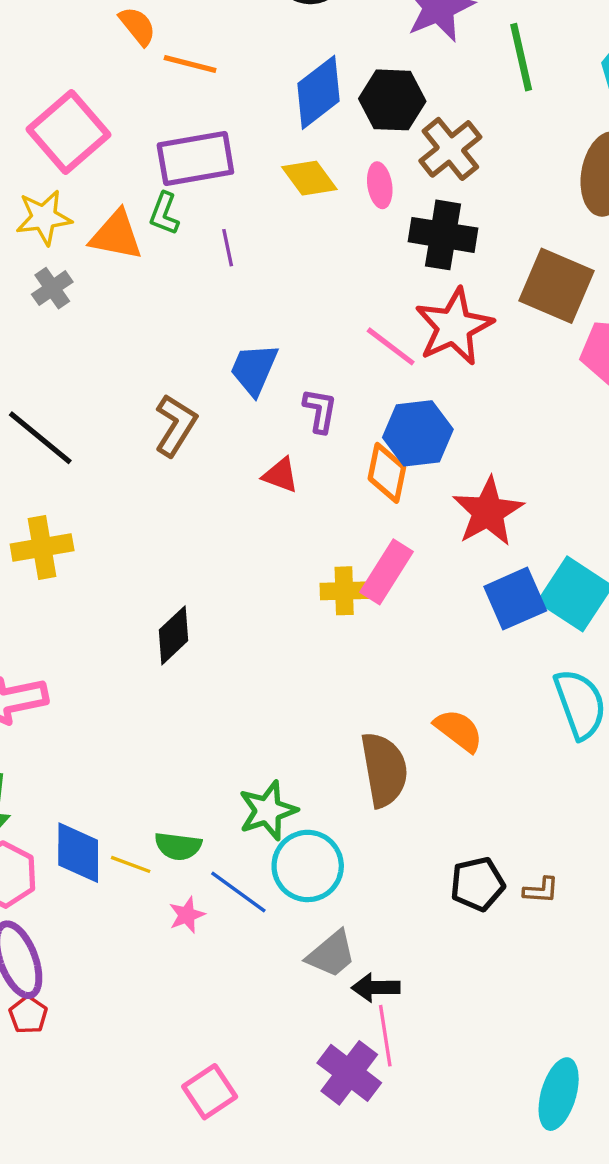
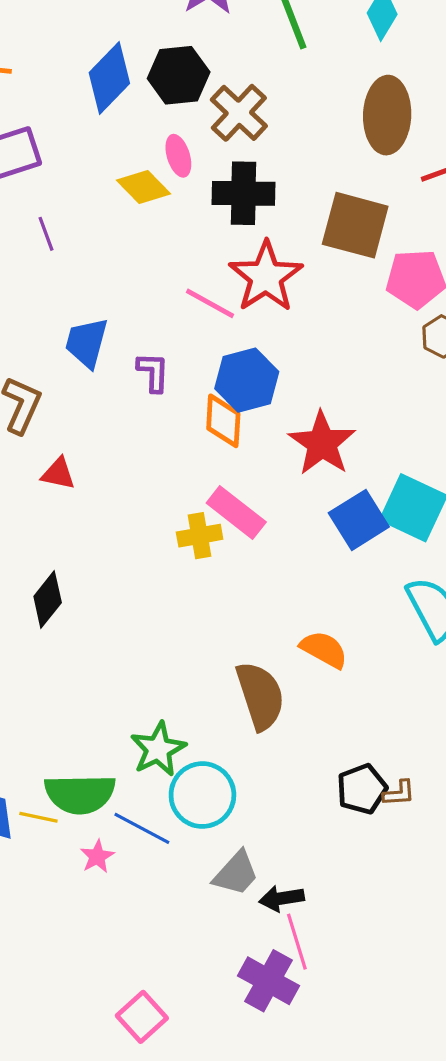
yellow diamond: (309, 178) -> (143, 187), moved
red triangle: (281, 475) -> (58, 474), moved
pink rectangle: (387, 572) -> (236, 512), turned -76
green semicircle: (178, 846) -> (80, 794), size x1.6
brown L-shape: (541, 890) -> (399, 793), moved

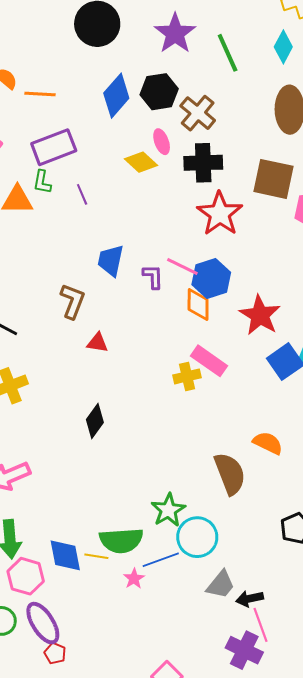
pink line: (210, 303) -> (182, 266), moved
blue line: (142, 828) -> (161, 560), turned -45

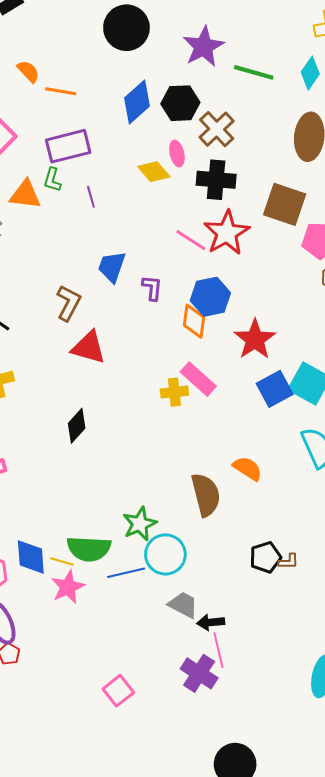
green line: (228, 53) -> (254, 72), turned -57
pink line: (182, 266) -> (191, 240), moved
red triangle: (97, 343) -> (89, 347), size x1.6
pink star: (134, 579) -> (68, 587), moved, size x1.6
gray trapezoid: (221, 585) -> (183, 605), turned -108

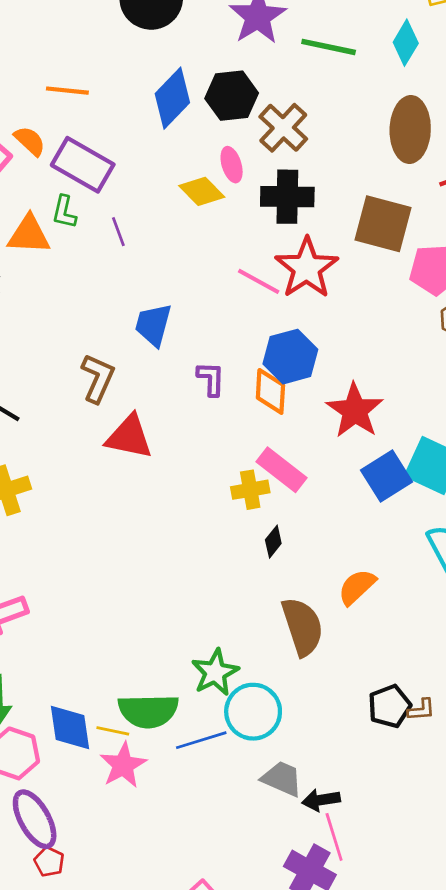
orange semicircle: (28, 71) -> (30, 141), moved
purple rectangle: (68, 146) -> (83, 165), turned 48
purple L-shape: (152, 288) -> (211, 379), moved
black diamond: (77, 426) -> (273, 542), moved, size x0.7
orange semicircle: (248, 468) -> (357, 587), turned -72

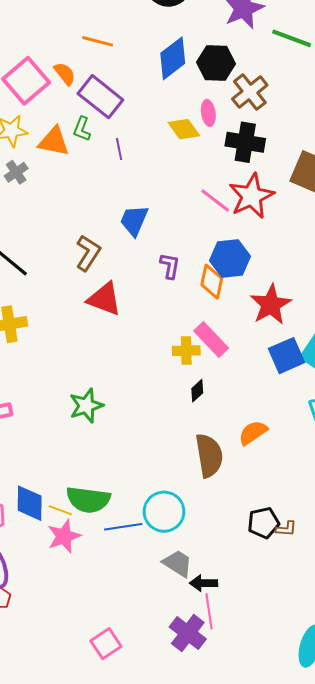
green star: (215, 672) -> (86, 406), moved

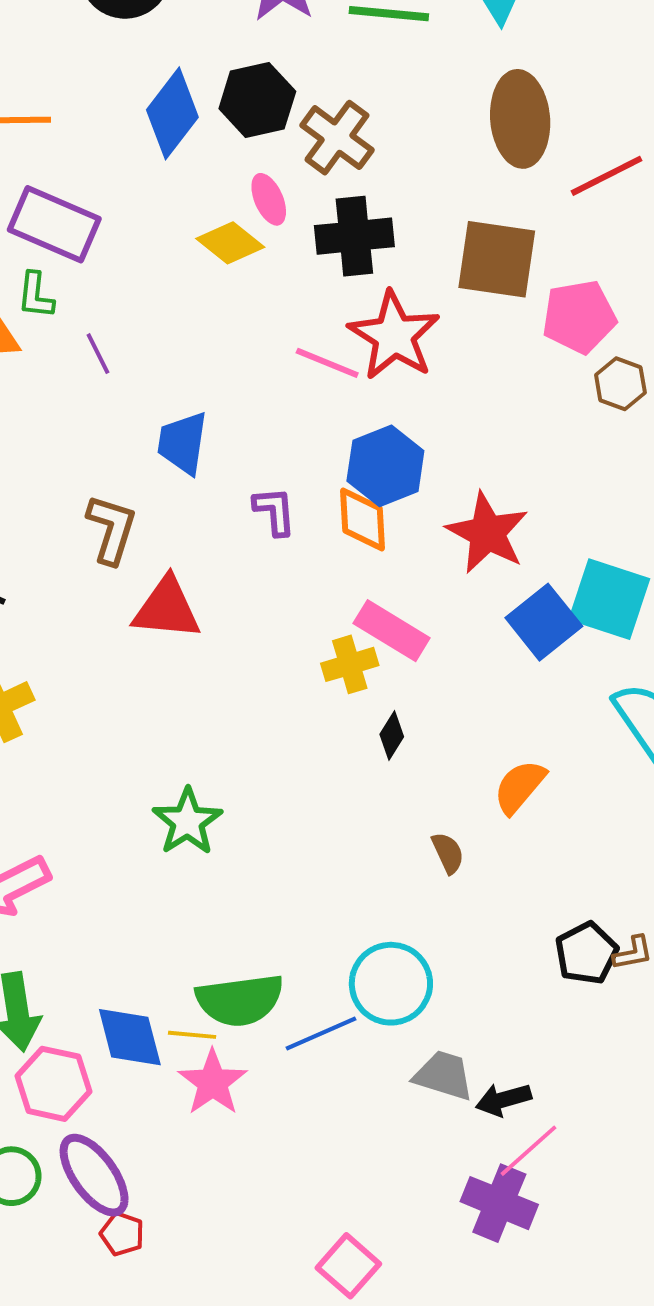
purple line: (119, 149) -> (98, 354), moved
brown semicircle: (209, 455) -> (448, 853), size x0.5
pink line: (209, 611) -> (528, 1151), turned 72

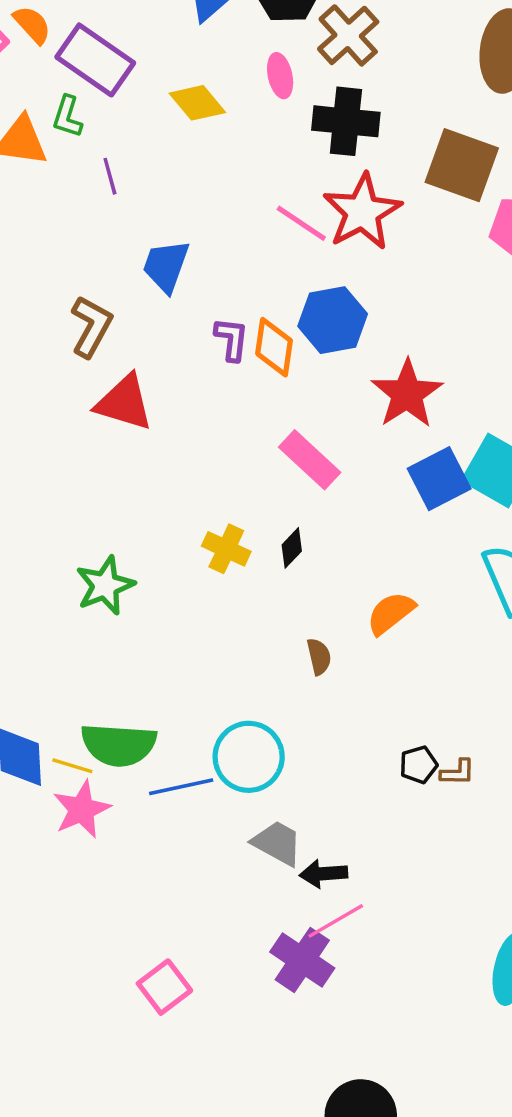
yellow diamond: (230, 243) -> (197, 103), moved
orange diamond: (362, 519) -> (274, 347), moved
yellow cross: (350, 664) -> (226, 549), moved, turned 30
black pentagon: (587, 953) -> (418, 765), size x0.7

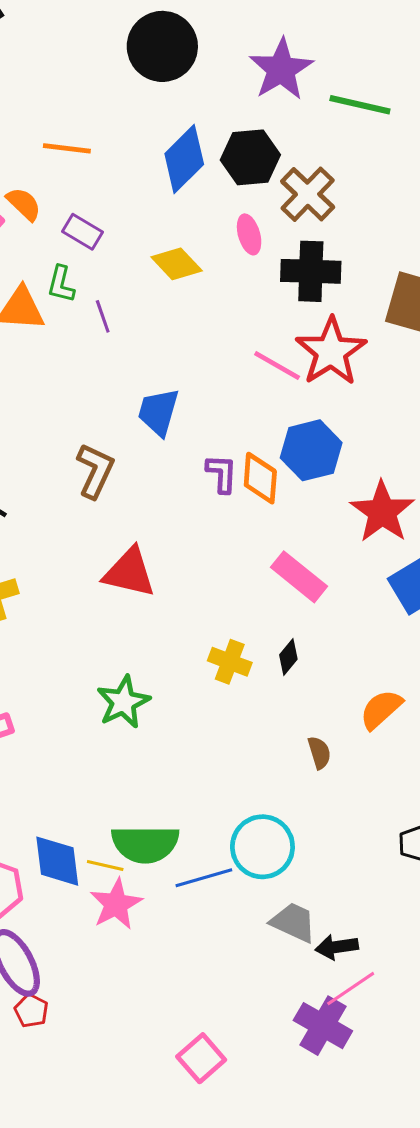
purple rectangle: (95, 60) -> (82, 232), size x0.6
purple line: (110, 176) -> (103, 316), moved
red triangle: (124, 403) -> (129, 572), moved

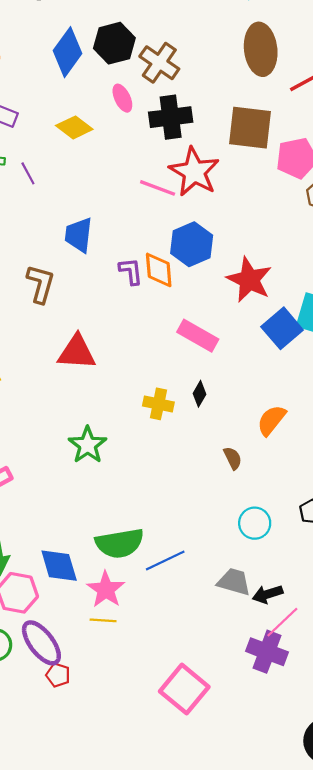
cyan circle: (262, 847) -> (255, 523), moved, size x0.7
yellow line: (105, 866) -> (103, 620), moved
pink square: (201, 1058) -> (184, 689), size x1.4

